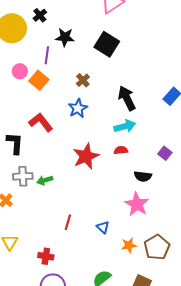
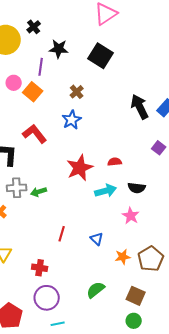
black arrow: (127, 98) -> (140, 107), moved
cyan arrow: (125, 126) -> (106, 191), moved
purple square: (165, 153) -> (159, 148), moved
pink star: (137, 204) -> (131, 216), size x0.7

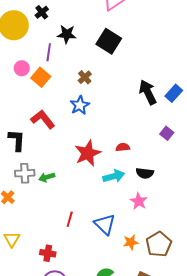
blue triangle: (97, 239) -> (105, 224), size x1.6

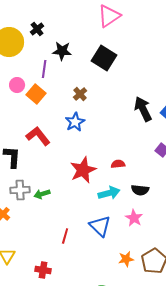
blue triangle: (105, 224) -> (100, 226), moved

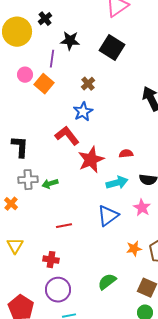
red L-shape: (38, 136) -> (67, 136), moved
blue triangle: (100, 226) -> (108, 216), turned 40
red line: (65, 236) -> (64, 226), moved, turned 63

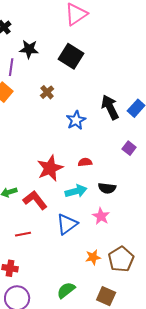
blue star: (83, 112) -> (76, 120), moved
red L-shape: (67, 136) -> (35, 200), moved

